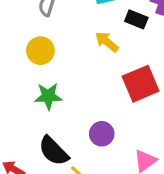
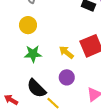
yellow arrow: (107, 42) -> (66, 52), moved

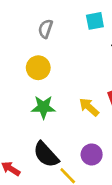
purple circle: (67, 77) -> (92, 154), moved

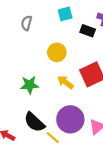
yellow circle: (38, 68) -> (57, 52), moved
purple circle: (92, 154) -> (70, 119), size x1.6

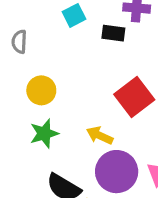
yellow circle: (57, 52) -> (41, 90), moved
yellow arrow: (65, 82) -> (100, 135), moved

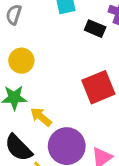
yellow arrow: (100, 135) -> (41, 117), moved

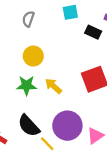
yellow arrow: (41, 117) -> (53, 86), moved

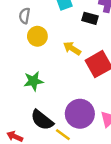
yellow circle: (33, 56) -> (37, 36), moved
yellow arrow: (53, 86) -> (72, 48), moved

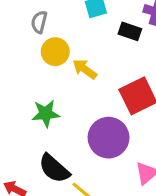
yellow arrow: (72, 48) -> (85, 69), moved
purple circle: (80, 114) -> (109, 138), moved

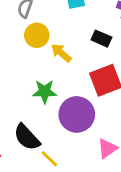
black rectangle: (130, 31) -> (101, 39), moved
green star: (46, 114) -> (45, 92), moved

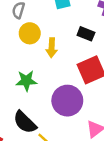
yellow arrow: (61, 53) -> (52, 48), turned -126
green star: (45, 92) -> (26, 81), moved

